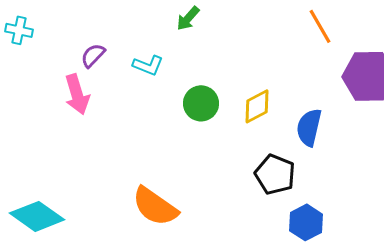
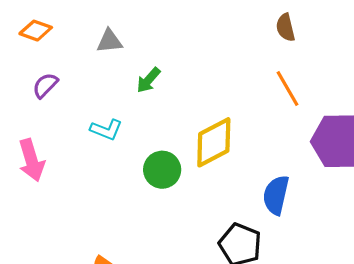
purple semicircle: (93, 55) -> (45, 85), moved
yellow diamond: (257, 106) -> (214, 142), moved, size x1.4

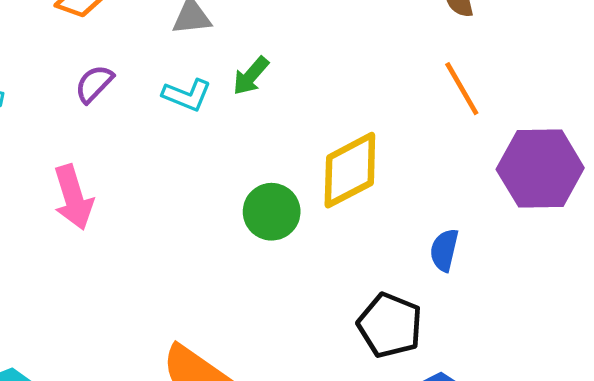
cyan L-shape: (106, 130) -> (187, 95), moved
blue semicircle: (276, 195) -> (444, 250), size x0.7

